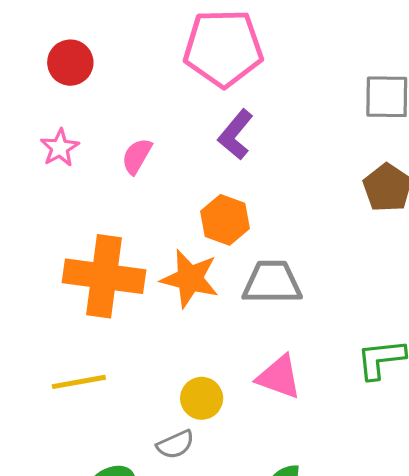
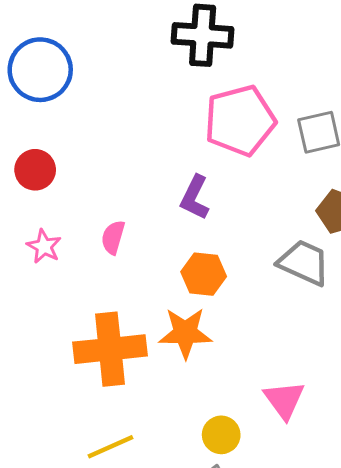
pink pentagon: (223, 48) -> (240, 121), moved
gray trapezoid: (272, 282) -> (304, 263), moved, turned 38
pink triangle: (279, 377) -> (284, 400), turned 48

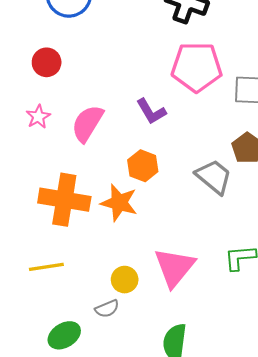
purple L-shape: (195, 198) -> (151, 111), turned -72
pink semicircle: (113, 237) -> (87, 123), size x1.6
pink triangle: (284, 400) -> (175, 267), size x1.4

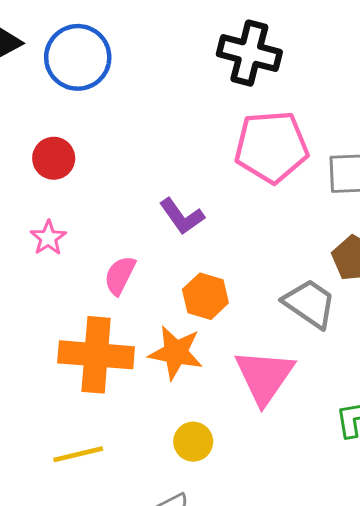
purple L-shape: (151, 111) -> (182, 216), moved
pink semicircle: (87, 123) -> (120, 275), moved, size x0.7
pink triangle: (175, 267) -> (264, 376), moved
yellow circle: (125, 280) -> (193, 442), moved

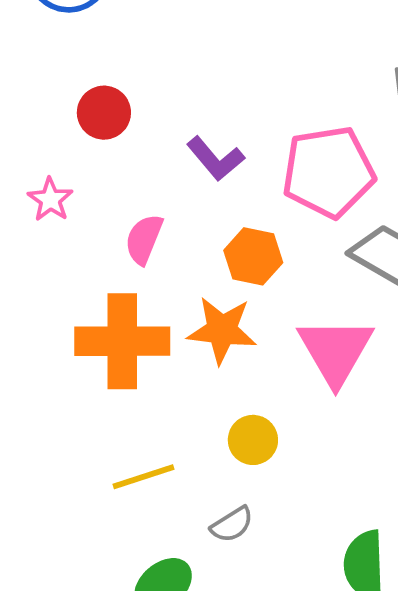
pink pentagon: (271, 147) -> (328, 172), moved
red circle: (54, 158) -> (104, 113), moved
yellow line: (78, 454) -> (144, 477), moved

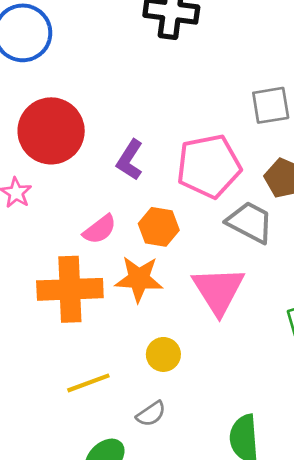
red circle: (104, 113) -> (51, 131), size x1.8
purple L-shape: (215, 159) -> (130, 160), turned 75
pink semicircle: (144, 239) -> (100, 229), moved, turned -147

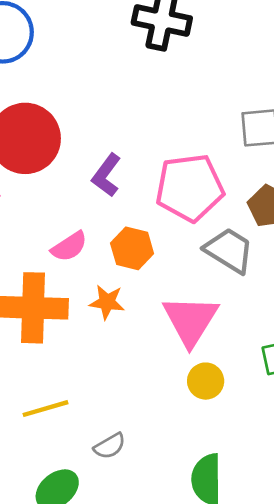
orange star: (139, 279) -> (107, 302), size x0.7
yellow circle: (163, 354) -> (206, 381), moved

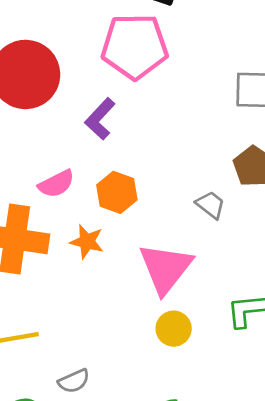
pink pentagon: (190, 188) -> (135, 46), moved
gray trapezoid: (229, 250) -> (211, 205), size x0.6

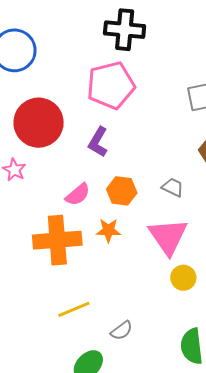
gray trapezoid: (211, 205) -> (173, 187), moved

